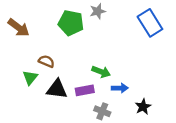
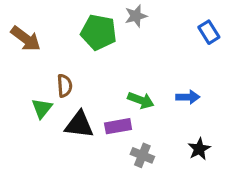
blue rectangle: (150, 23) -> (209, 32), size x0.6
brown semicircle: (46, 61) -> (65, 86), turned 63
blue arrow: (120, 88) -> (188, 97), moved

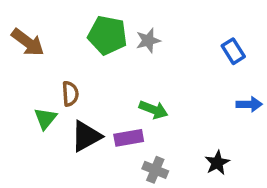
gray star: (136, 16) -> (148, 41), moved
blue rectangle: (209, 32) -> (233, 51), moved
blue arrow: (188, 97) -> (249, 104), moved
black triangle: (79, 125) -> (86, 136), turned -36

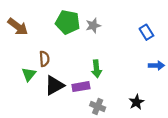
green arrow: (153, 110) -> (97, 69), turned 63

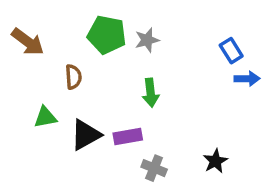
brown semicircle: (44, 59) -> (73, 77), moved
blue arrow: (156, 65) -> (247, 79), moved
green arrow: (97, 69) -> (151, 93), moved
green triangle: (29, 74) -> (45, 117), turned 40

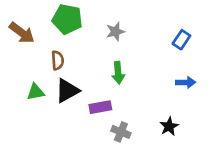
green pentagon: (107, 35) -> (67, 19), moved
blue rectangle: (231, 51) -> (181, 40), turned 66
blue arrow: (247, 79) -> (186, 82), moved
black triangle: (86, 135) -> (67, 91), moved

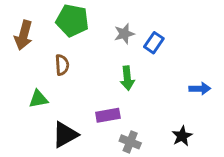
brown arrow: (22, 33) -> (23, 35), turned 68
blue rectangle: (181, 40) -> (154, 43), moved
black triangle: (67, 91) -> (65, 135), moved

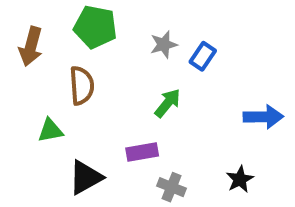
brown semicircle: (62, 65) -> (82, 86), size x1.4
green arrow: (127, 78) -> (168, 103), turned -135
blue arrow: (200, 89) -> (263, 117), size x1.4

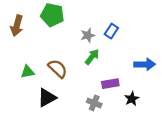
gray star: (164, 45) -> (88, 35), moved
brown semicircle: (82, 86) -> (58, 69), moved, turned -42
purple rectangle: (142, 152) -> (110, 84), moved

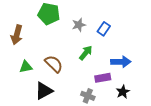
brown arrow: (17, 26) -> (17, 35), moved
gray star: (88, 35) -> (79, 25), moved
blue arrow: (145, 64) -> (121, 62), moved

